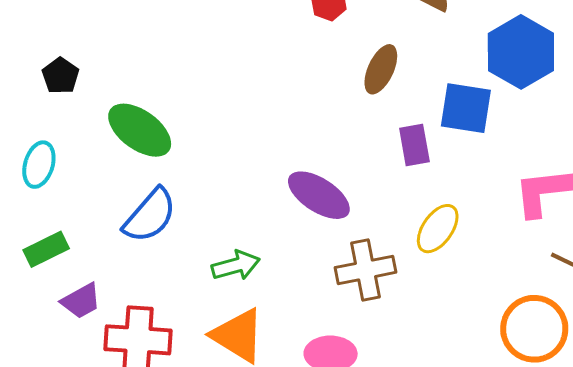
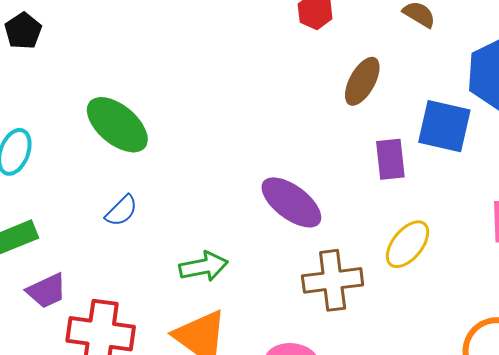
black pentagon: (60, 76) -> (23, 31), moved
blue semicircle: (150, 216) -> (121, 211), size x0.6

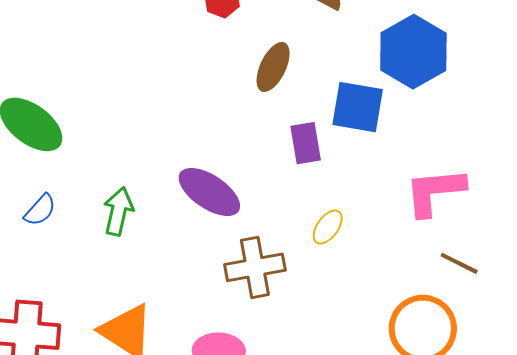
yellow ellipse: (408, 244) -> (328, 227), size x0.7
green arrow: (204, 267) -> (118, 211), moved, turned -63

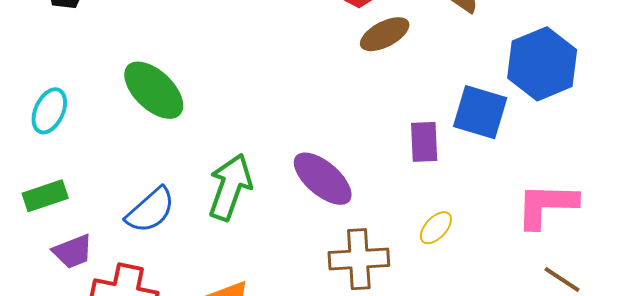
brown ellipse: (273, 67) -> (385, 34), moved, turned 30
blue semicircle: (40, 210) -> (150, 210), moved, size x1.5
green arrow: (118, 211) -> (230, 187), size x1.4

